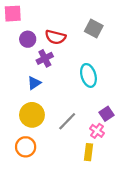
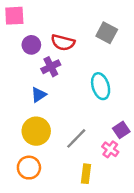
yellow rectangle: (88, 152) -> (86, 174), moved

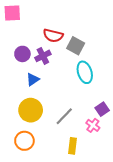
gray square: (107, 33) -> (76, 46), moved
purple circle: (31, 45) -> (22, 54), moved

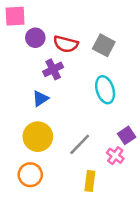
gray square: (76, 46) -> (104, 45), moved
purple circle: (22, 54) -> (35, 38), moved

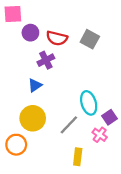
cyan ellipse: (105, 90) -> (89, 103), moved
orange circle: (30, 175) -> (16, 145), moved

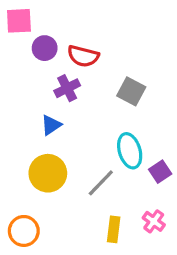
gray square: (90, 39) -> (131, 91), moved
pink cross: (100, 135) -> (154, 221), moved
orange circle: (16, 145) -> (24, 231), moved

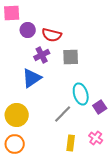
gray square: (131, 91) -> (71, 57), moved, turned -30
blue triangle: (51, 125) -> (32, 78), size x1.5
yellow circle: (48, 173) -> (17, 115), moved

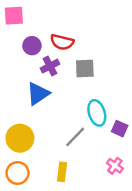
purple circle: (28, 30) -> (32, 46), moved
purple square: (100, 107) -> (120, 129), turned -32
yellow rectangle: (71, 143) -> (62, 172), moved

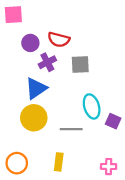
gray line: (75, 137) -> (71, 129), turned 45
yellow circle: (20, 138) -> (34, 118), moved
pink cross: (115, 166) -> (109, 167), moved, turned -35

